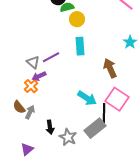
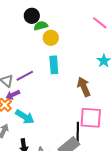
cyan arrow: (87, 98) -> (25, 117), moved
pink square: (117, 99) -> (91, 118), turned -30

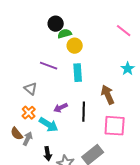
purple line: (25, 76) -> (49, 66), moved, turned 48
purple arrow: (13, 95) -> (61, 108), moved
black line: (78, 132) -> (84, 112), moved

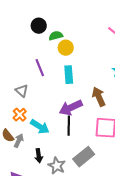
black circle: (56, 24) -> (39, 26), moved
purple line: (49, 66) -> (40, 68), turned 48
purple arrow: (61, 108) -> (71, 108), moved, size x1.6
black line: (84, 112) -> (69, 126), moved

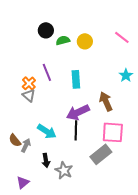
yellow circle: (66, 48) -> (85, 41), moved
orange cross: (20, 115) -> (29, 83), moved
gray rectangle: (84, 157) -> (101, 154), moved

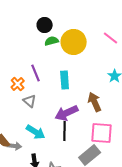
black circle: (46, 30) -> (45, 25), moved
yellow circle: (85, 41) -> (74, 42), size x1.6
gray triangle: (29, 95) -> (30, 101), moved
gray arrow: (26, 145) -> (15, 146), turned 72

